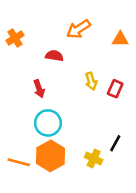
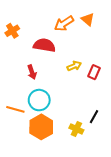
orange triangle: (120, 39) -> (88, 19), moved, turned 40
red semicircle: (54, 56) -> (44, 45), size x1.5
yellow arrow: (91, 81) -> (74, 66), turned -96
orange line: (19, 162) -> (15, 109), moved

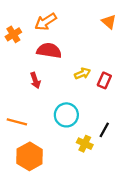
orange triangle: (88, 19) -> (109, 22), moved
orange arrow: (64, 24) -> (46, 22), moved
cyan circle: (39, 100) -> (66, 115), moved
orange hexagon: (41, 127) -> (30, 156), moved

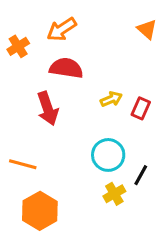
red arrow: (35, 80) -> (48, 108), size x1.5
cyan circle: (66, 115) -> (108, 155), moved
yellow cross: (85, 144) -> (114, 194), turned 35

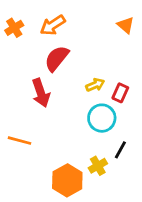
orange cross: (18, 46) -> (14, 28), moved
red semicircle: (66, 68) -> (57, 58), turned -60
cyan circle: (108, 155) -> (102, 118), moved
orange hexagon: (40, 211) -> (67, 180), moved

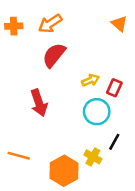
orange cross: (14, 28) -> (14, 26), turned 30
red arrow: (41, 93) -> (39, 103), moved
orange line: (20, 141) -> (19, 156), moved
yellow cross: (98, 166) -> (93, 157), turned -30

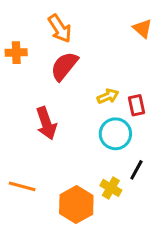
orange arrow: (50, 24) -> (60, 29), turned -90
orange cross: (14, 26) -> (16, 53), moved
red rectangle: (114, 88) -> (136, 105), turned -36

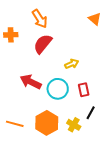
red rectangle: (136, 105) -> (84, 90), moved
red arrow: (46, 123) -> (31, 82), turned 135
cyan circle: (115, 134) -> (58, 89), moved
orange hexagon: (76, 204) -> (47, 123), moved

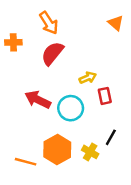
red rectangle: (84, 90) -> (105, 96), moved
orange line: (15, 124) -> (26, 162), moved

